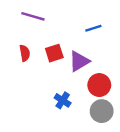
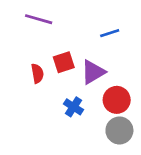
red semicircle: (25, 53) -> (37, 73), moved
blue cross: (63, 100) -> (74, 107), moved

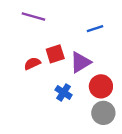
red semicircle: (37, 73) -> (32, 63), turned -105

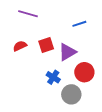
red semicircle: (32, 63) -> (20, 46), moved
gray circle: (103, 113) -> (71, 94), moved

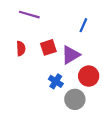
blue line: (79, 24) -> (83, 25), turned -48
red semicircle: (20, 46) -> (21, 48), turned 112

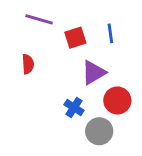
blue line: (83, 25) -> (110, 33), turned -32
red square: (48, 47) -> (75, 38), moved

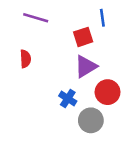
blue line: (110, 33) -> (102, 18), moved
red square: (75, 38) -> (83, 37), moved

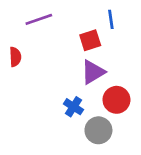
purple line: (36, 18) -> (39, 19), turned -35
red semicircle: (25, 59) -> (15, 57), moved

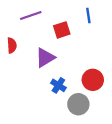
red square: (90, 40) -> (62, 30), moved
purple triangle: (93, 72) -> (45, 58), moved

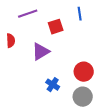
blue cross: (58, 85) -> (53, 85), moved
gray circle: (78, 104) -> (83, 97), moved

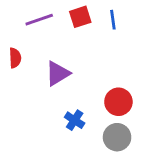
red square: (56, 27) -> (80, 17), moved

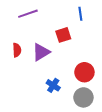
red square: (80, 17) -> (63, 35), moved
red semicircle: (15, 58) -> (17, 50), moved

